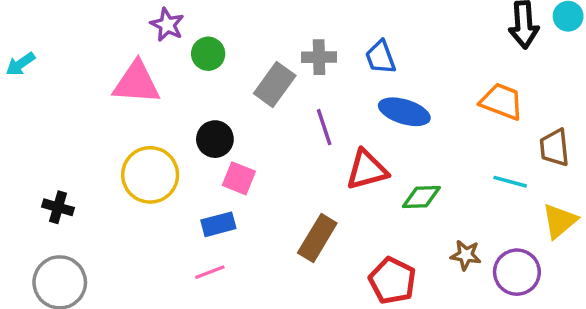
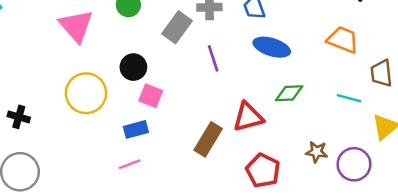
pink triangle: (136, 83) -> (76, 26), turned 45
red triangle: (367, 170) -> (248, 117), moved
green diamond: (421, 197) -> (289, 93), moved

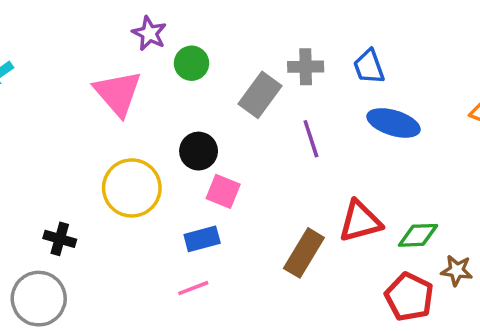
green diamond: (289, 93) -> (418, 235), moved
black cross: (19, 117) -> (60, 239), moved
red pentagon: (263, 171) -> (409, 297), moved

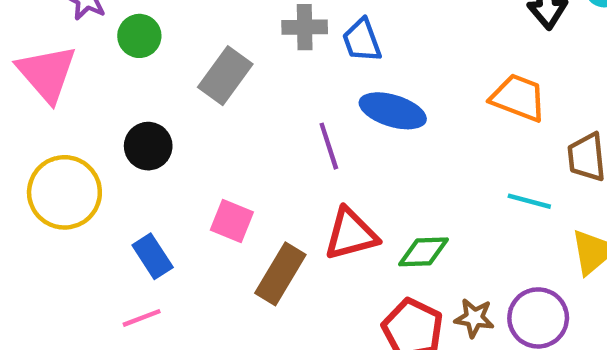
gray cross: (306, 67) -> (305, 27), moved
purple line: (311, 139) -> (329, 146), moved
pink square: (223, 191) -> (232, 221), moved
blue rectangle: (202, 239) -> (153, 256), turned 72
brown star: (457, 270) -> (474, 318), moved

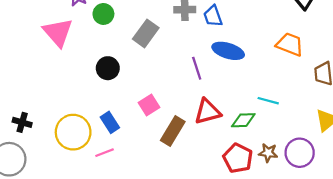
yellow circle: (64, 192) -> (73, 132), moved
cyan line: (529, 201) -> (268, 101), moved
pink square: (232, 221) -> (149, 105), turned 36

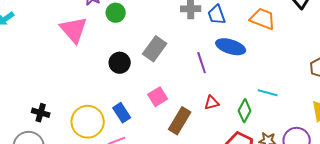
gray rectangle: (146, 33) -> (155, 49), moved
orange trapezoid: (290, 44) -> (263, 19), moved
red triangle: (207, 112) -> (212, 103), size x0.6
green diamond: (243, 120) -> (245, 111), turned -60

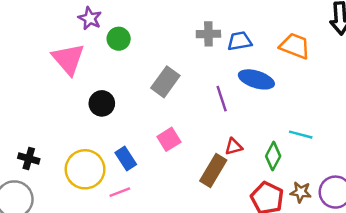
blue trapezoid: (217, 15) -> (240, 41), turned 100
black circle: (120, 63) -> (102, 103), moved
brown rectangle: (180, 121) -> (213, 170), moved

